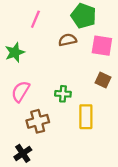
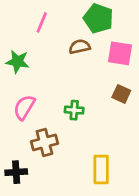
green star: (15, 52) -> (17, 62), turned 30
yellow rectangle: (86, 117) -> (101, 169), moved
black cross: (23, 153) -> (16, 172), moved, turned 30

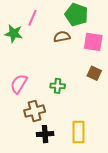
green star: (17, 62) -> (14, 34), moved
black cross: (16, 172) -> (45, 134), moved

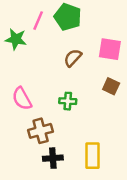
green pentagon: (76, 15) -> (68, 17), moved
brown semicircle: (62, 37) -> (73, 58), moved, turned -35
pink semicircle: (19, 84) -> (22, 99), turned -60

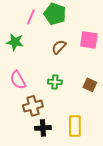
green star: (16, 39) -> (15, 42), moved
brown square: (111, 86) -> (90, 85), moved

